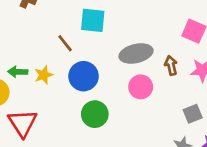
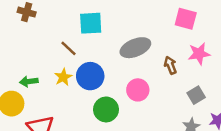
brown arrow: (171, 65) -> (170, 65), moved
yellow star: (44, 75) -> (63, 77), moved
pink circle: (141, 87) -> (138, 90), moved

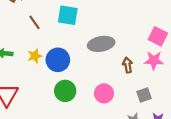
pink square: (186, 19) -> (158, 36), moved
brown line: (68, 48) -> (34, 22), moved
pink circle: (138, 90) -> (104, 93), moved

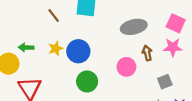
gray ellipse: (101, 44) -> (134, 27), moved
pink circle: (104, 93) -> (126, 67), moved

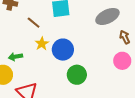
yellow star: (56, 48) -> (42, 44), moved
pink circle: (126, 67) -> (122, 61), moved

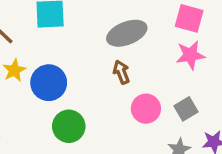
brown arrow: (125, 37) -> (121, 72), moved

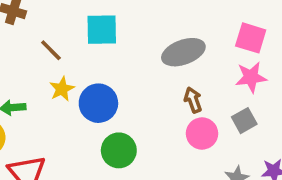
brown arrow: (121, 72) -> (193, 100), moved
gray square: (186, 109) -> (244, 121), moved

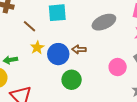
brown arrow: (193, 100) -> (79, 49), moved, turned -64

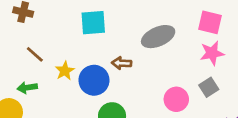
brown line: (30, 26) -> (35, 54), moved
brown arrow: (79, 49) -> (122, 63), moved

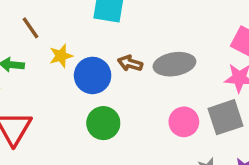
gray ellipse: (158, 37) -> (174, 64), moved
gray square: (209, 87) -> (226, 117), size x1.5

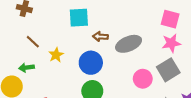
brown arrow: (130, 63) -> (100, 37), moved
blue circle: (93, 75) -> (91, 63), moved

